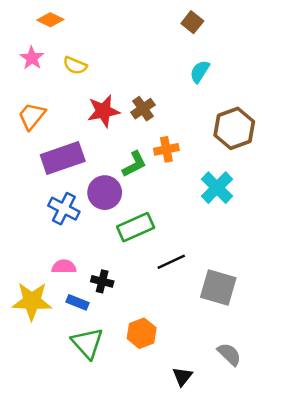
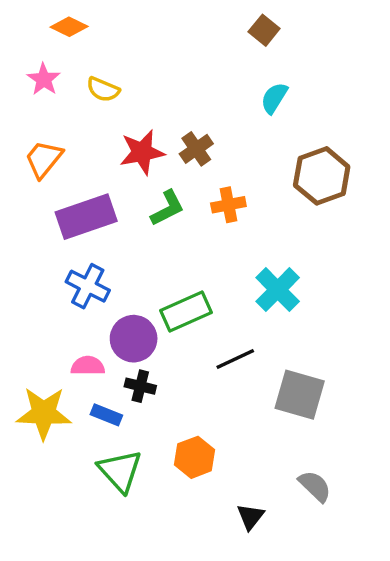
green L-shape: (134, 164) -> (167, 208), moved
cyan cross: (217, 188) -> (278, 290), moved
purple circle: (105, 193) -> (134, 339), moved

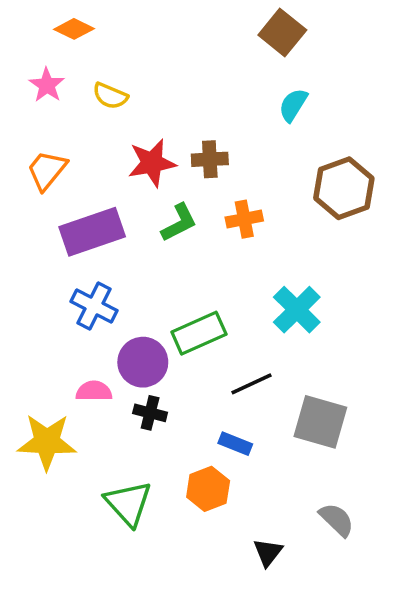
brown square: (264, 30) -> (282, 33), size x1.4
brown cross: (196, 149) -> (210, 159), turned 32
blue rectangle: (106, 415) -> (235, 444), moved

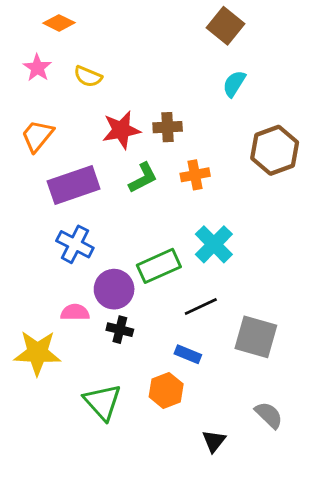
cyan cross: (297, 310) -> (214, 244), moved

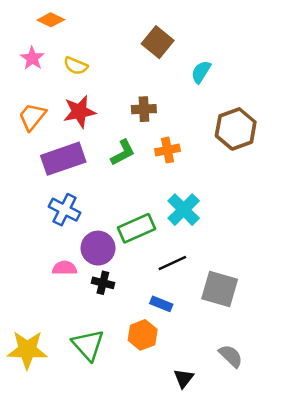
brown square: (225, 26) -> (158, 42), moved
red star: (121, 130) -> (79, 112), moved
yellow star: (37, 353) -> (27, 350), moved

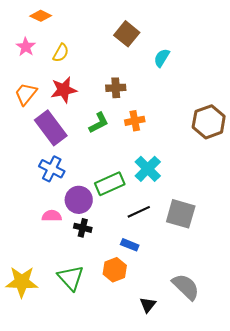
yellow semicircle: (76, 66) -> (61, 53), turned -84
brown hexagon: (236, 129) -> (209, 122), moved
purple rectangle: (63, 159) -> (51, 128), turned 72
gray square: (220, 289) -> (181, 214), moved
gray semicircle: (231, 356) -> (186, 287), size x1.4

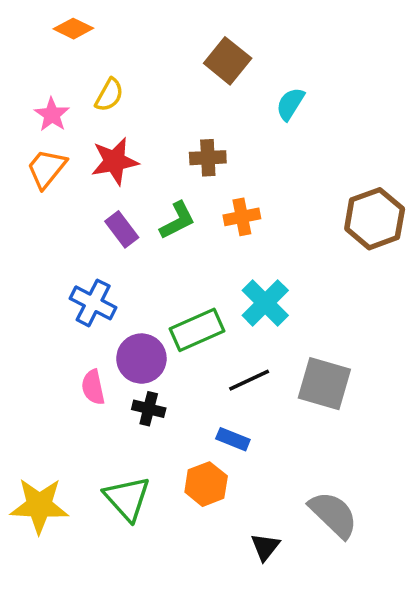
pink star: (26, 47) -> (52, 115), moved
purple rectangle: (51, 128) -> (122, 229), moved, size x0.6
pink semicircle: (52, 216) -> (93, 387), turned -102

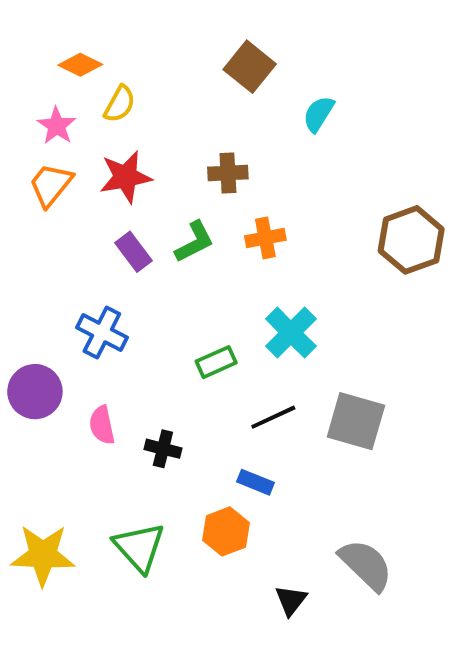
orange diamond: (73, 29) -> (80, 65), moved
green rectangle: (197, 330) -> (216, 362), size x0.7
purple circle: (141, 359) -> (35, 392), moved

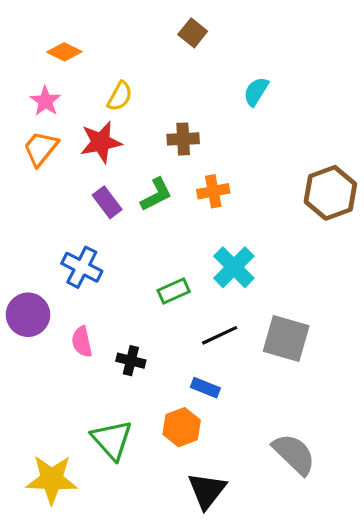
brown square: (250, 67) -> (193, 33), moved, size x0.7
yellow semicircle: (120, 104) -> (120, 96), moved
yellow star: (43, 555) -> (52, 479), moved
black triangle: (291, 600) -> (207, 491), moved, size x1.5

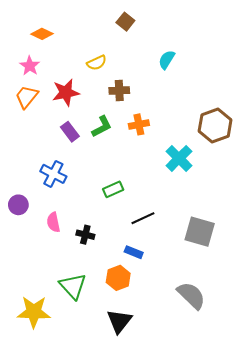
yellow semicircle: (120, 96) -> (97, 63), moved, turned 36
cyan cross: (234, 267) -> (179, 158), moved
purple circle: (28, 315) -> (18, 205), size x0.7
gray square: (286, 338) -> (200, 232), moved
black triangle: (207, 491) -> (119, 321), moved

